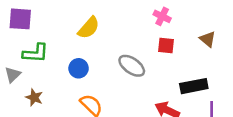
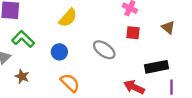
green L-shape: (35, 53) -> (23, 39), turned -140

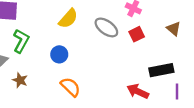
red square: (133, 33) -> (137, 34), turned -32
green L-shape: (23, 39) -> (21, 41), turned 75
gray ellipse: (104, 50) -> (106, 27), moved

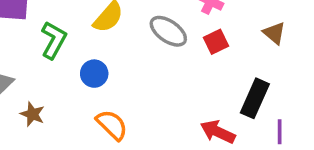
green L-shape: (21, 41) -> (54, 40), moved
black rectangle: (161, 70) -> (255, 98), turned -55

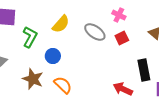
black rectangle: (255, 98) -> (144, 70), turned -35
brown star: (32, 114) -> (33, 79), moved, size x1.5

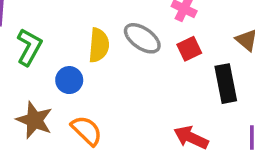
yellow semicircle: (61, 24) -> (99, 45), moved, turned -36
black rectangle: (144, 70) -> (226, 84), moved

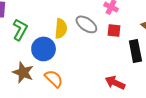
red square: (189, 49) -> (114, 31), turned 32
blue circle: (69, 80) -> (44, 49), size x1.5

